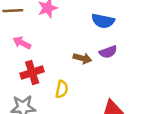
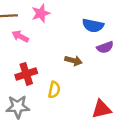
pink arrow: (22, 43) -> (20, 36), moved
purple semicircle: (108, 52) -> (105, 47), moved

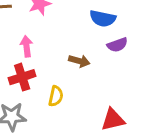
pink arrow: (20, 36) -> (26, 46), moved, turned 56

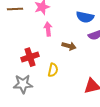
pink arrow: (26, 46) -> (48, 29), moved

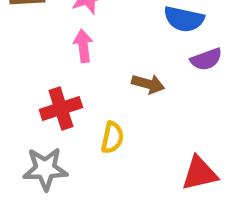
pink arrow: (48, 29) -> (83, 46), moved

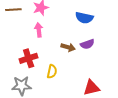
purple semicircle: (206, 59) -> (87, 44), moved

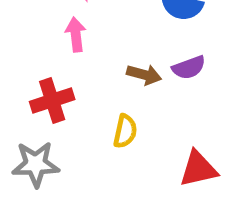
yellow semicircle: (52, 71) -> (125, 131), moved

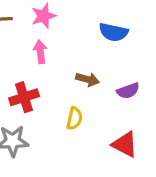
purple semicircle: (189, 68) -> (128, 91), moved
red triangle: (198, 169) -> (125, 144), turned 40

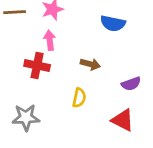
purple semicircle: (128, 91) -> (131, 84), moved
red cross: (24, 97) -> (37, 65), moved, turned 30

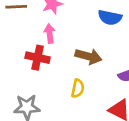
brown arrow: (90, 64) -> (88, 56), size x1.4

